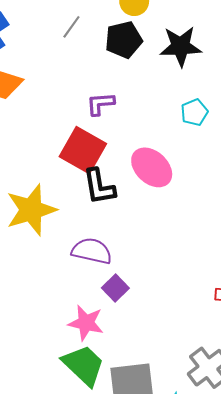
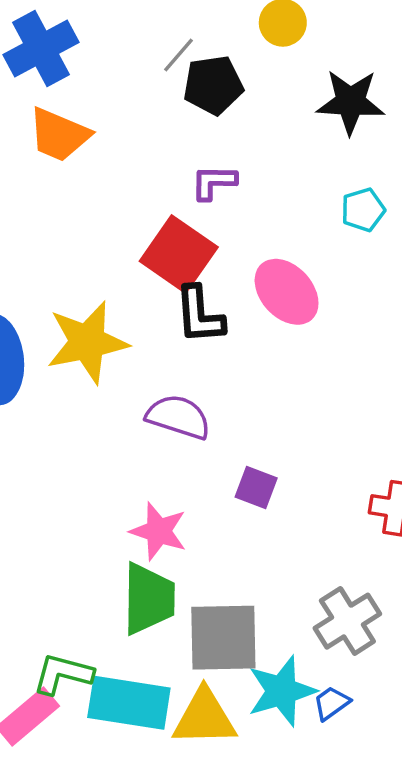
black pentagon: (124, 40) -> (213, 85), moved
purple square: (115, 288) -> (256, 487), moved, turned -30
green trapezoid: (84, 365) -> (149, 599), turned 42

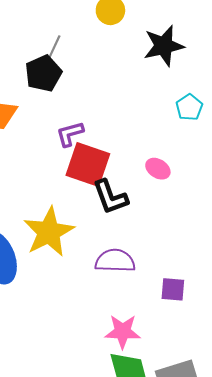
black pentagon: (213, 85) -> (43, 73), moved
purple L-shape: (214, 182) -> (70, 134), moved
pink ellipse: (287, 292) -> (158, 169), size x0.6

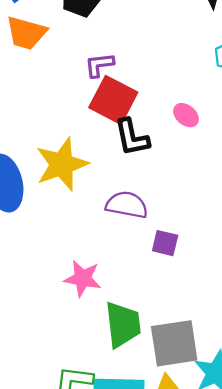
purple square: (173, 289) -> (165, 243), moved
pink star: (123, 332) -> (83, 278), moved

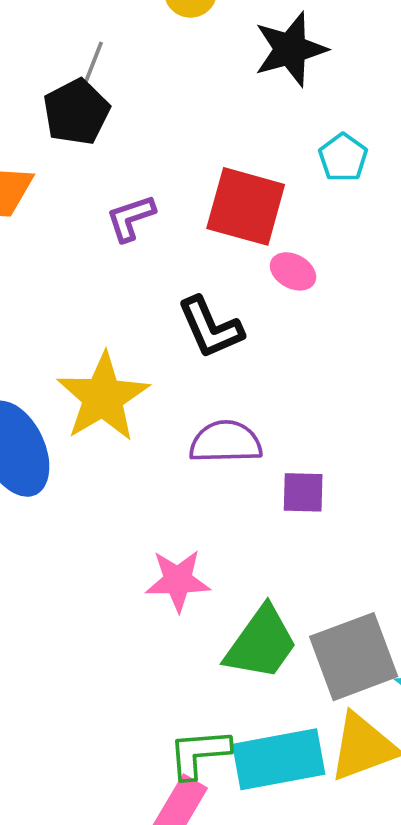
red square: (113, 100) -> (246, 206), moved
green trapezoid: (123, 325) -> (261, 643), turned 54

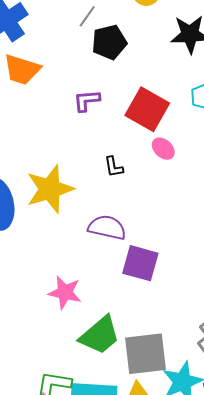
black pentagon: (76, 112) -> (109, 42), moved
black L-shape: (210, 327) -> (114, 167), size x0.6
purple square: (303, 492) -> (140, 263), size x1.5

